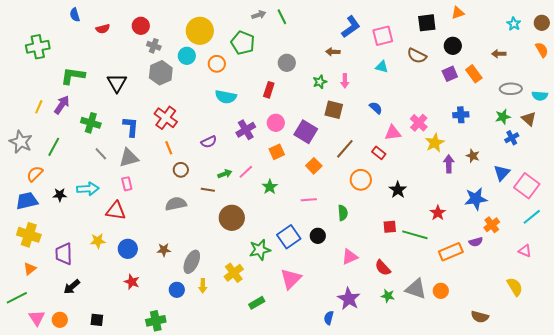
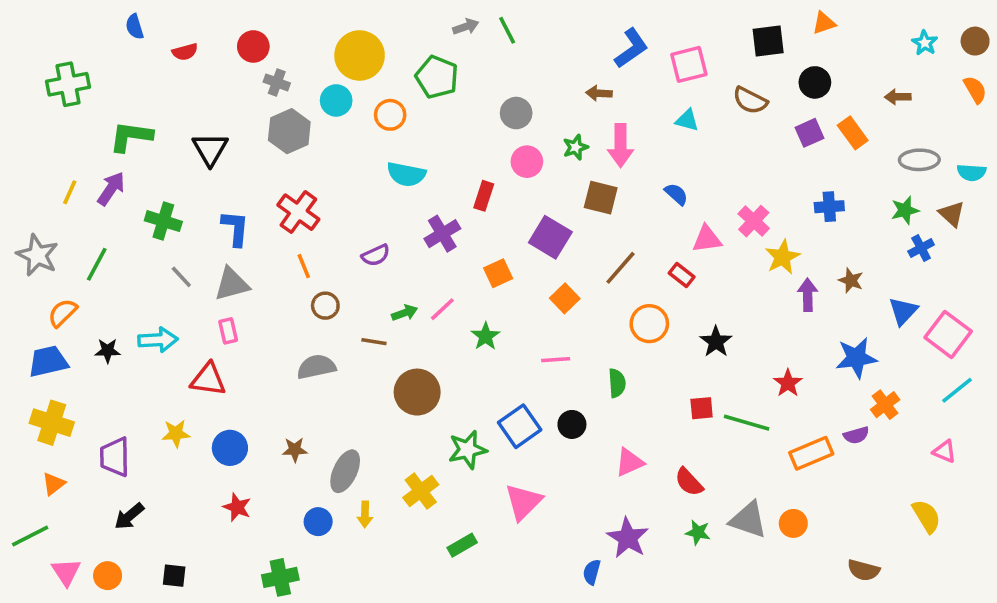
pink arrow: (345, 81) -> (621, 145), size x1.6
red rectangle: (269, 90) -> (484, 196), moved
pink circle: (276, 123) -> (527, 162), moved

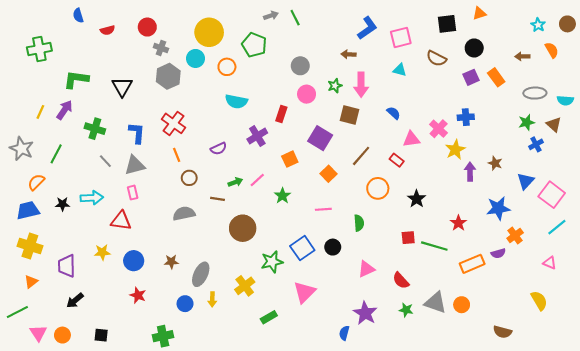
orange semicircle: (975, 90) -> (552, 50), moved
blue cross: (829, 207) -> (466, 117), moved

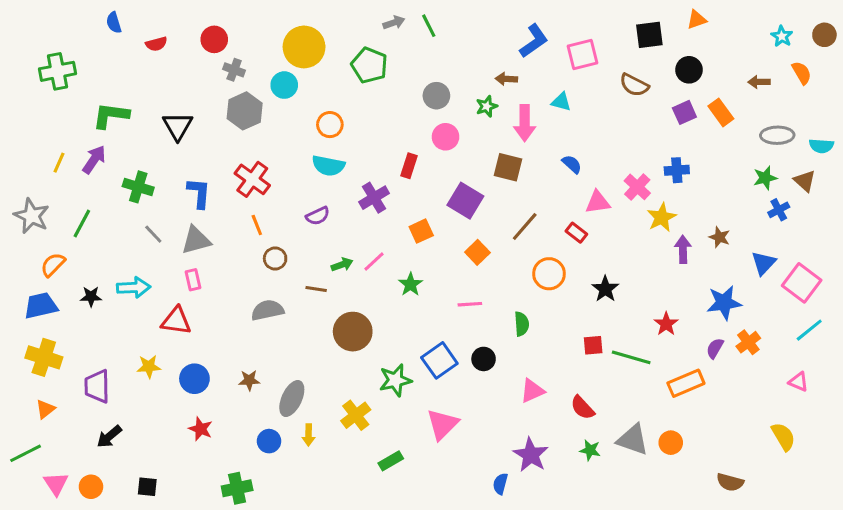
orange circle: (227, 67) -> (330, 125), moved
cyan triangle: (400, 70) -> (561, 102), moved
green star: (335, 86) -> (487, 106), moved
cyan semicircle: (236, 101) -> (328, 166), moved
purple semicircle: (498, 253) -> (715, 348), moved, turned 136

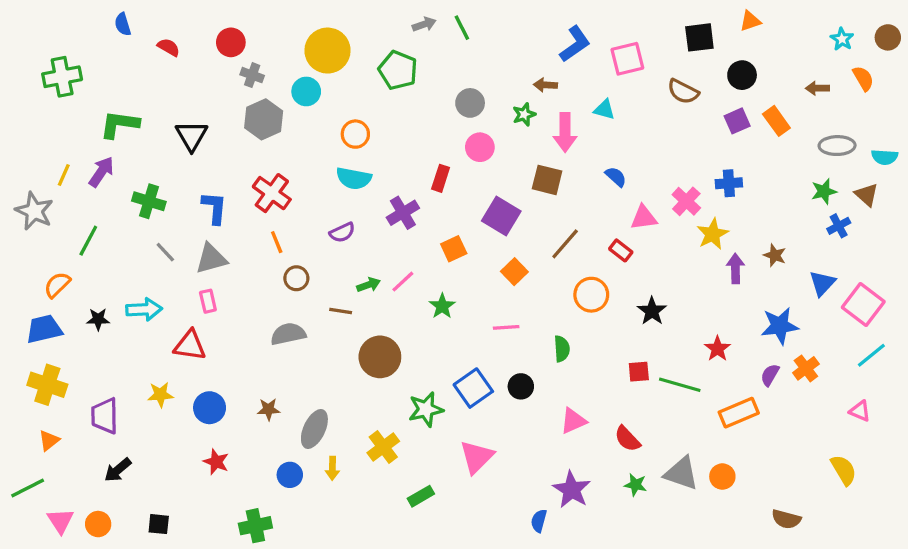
red semicircle: (156, 44) -> (169, 47), turned -135
gray star: (32, 216) -> (34, 211), moved

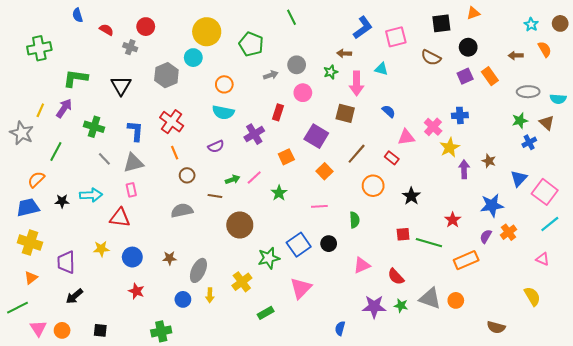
gray arrow: (424, 24) -> (271, 75), moved
gray cross: (252, 75) -> (130, 47), moved
purple star: (572, 490) -> (374, 307), moved, turned -30

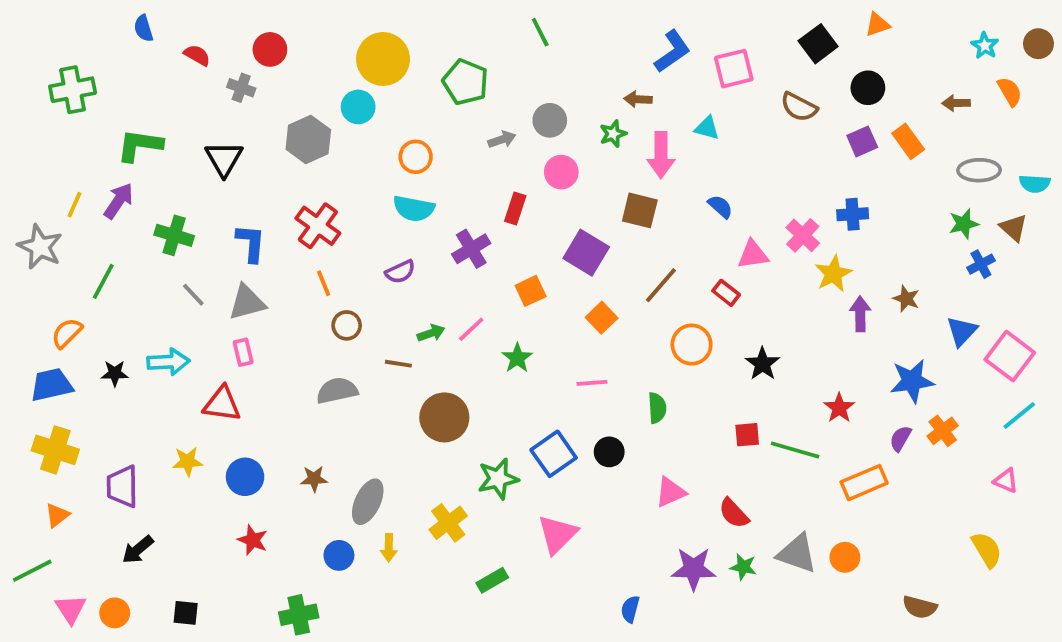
black square: (441, 23) -> (818, 44), turned -30

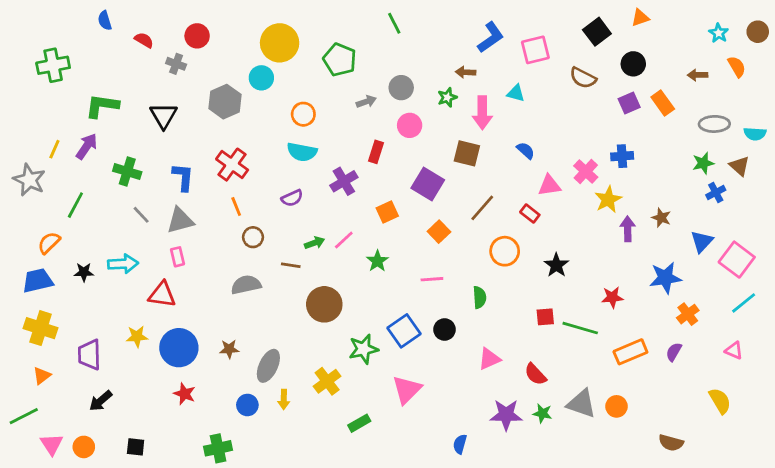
red star: (839, 408) -> (612, 297), turned 30
purple semicircle: (900, 438) -> (674, 352), moved
blue circle: (245, 477) -> (179, 348), size x1.4

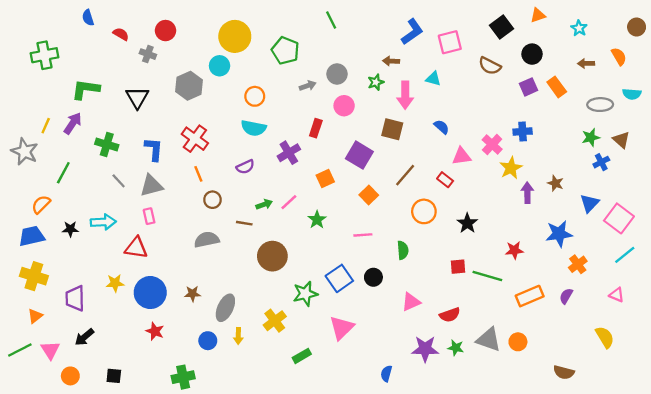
cyan star: (719, 33) -> (579, 28), moved
cyan semicircle: (755, 134) -> (632, 94), moved
red semicircle: (535, 374) -> (450, 315), turned -66
pink triangle: (52, 444) -> (50, 350), moved

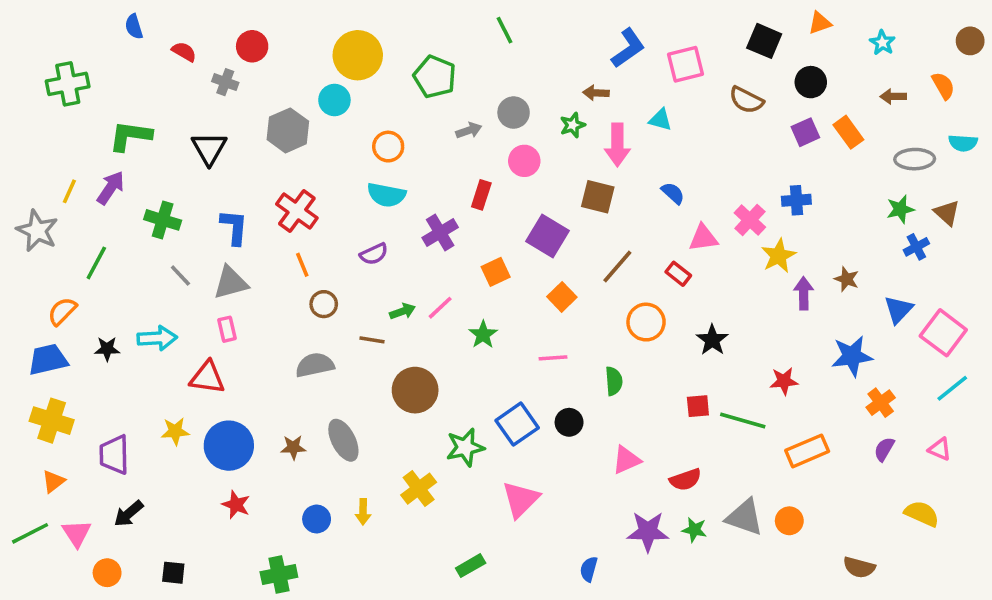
black square: (501, 27) -> (764, 41), turned -30
purple semicircle: (566, 296) -> (884, 449), moved
gray ellipse: (225, 308) -> (343, 440), moved, turned -52
yellow semicircle: (605, 337) -> (922, 514), turned -35
green rectangle: (302, 356) -> (471, 566), moved

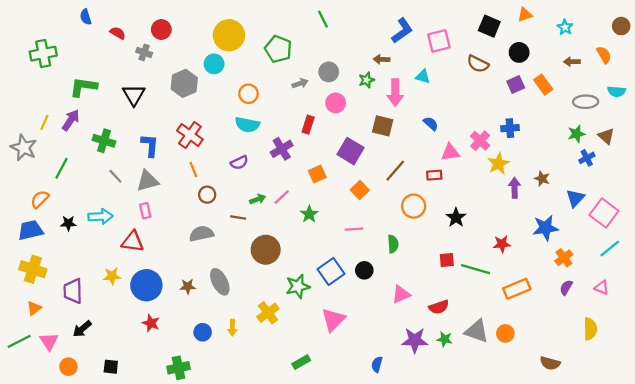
red rectangle: (678, 274) -> (434, 175), turned -42
yellow semicircle: (922, 514) -> (590, 329), turned 65

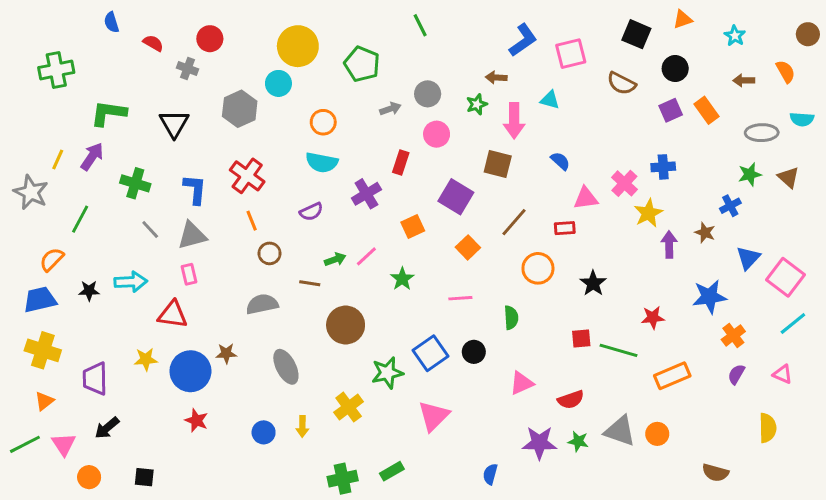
blue cross: (587, 158) -> (730, 206), moved
brown star: (188, 286) -> (226, 353), moved
green cross: (178, 368) -> (343, 479), moved

